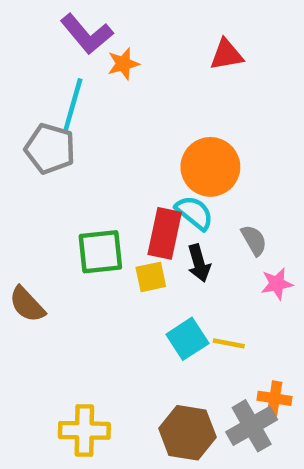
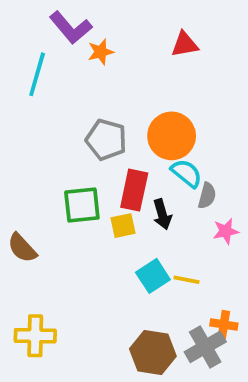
cyan line: (73, 105) -> (37, 74), moved
gray pentagon: (50, 149) -> (106, 140), moved
cyan semicircle: (194, 213) -> (187, 173), moved
gray semicircle: (254, 240) -> (207, 196), turned 45
yellow cross: (84, 430) -> (35, 336), moved

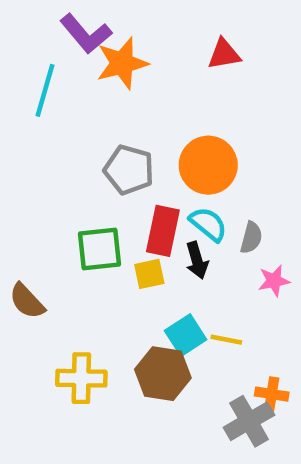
orange star: (101, 52) -> (122, 63), size x1.6
cyan semicircle: (187, 173) -> (208, 224), moved
yellow cross: (35, 336) -> (81, 378), moved
brown hexagon: (153, 353) -> (163, 374), moved

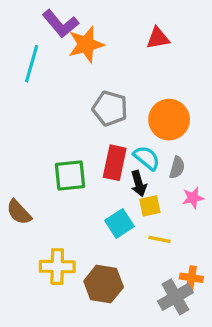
orange circle: (208, 165) -> (169, 120), moved
gray pentagon: (129, 170) -> (110, 108), moved
yellow square: (149, 274) -> (150, 206), moved
cyan square: (186, 335) -> (120, 223), moved
brown hexagon: (163, 374) -> (104, 284), moved

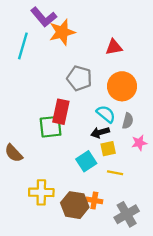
red triangle: (158, 38) -> (114, 47), moved
red rectangle: (115, 163) -> (61, 112), moved
black arrow: (139, 183) -> (100, 132), turned 90
orange cross: (191, 278) -> (94, 200), moved

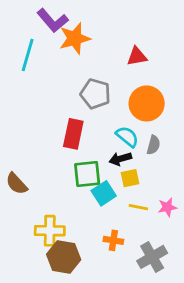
green square: (51, 127) -> (87, 174), moved
pink star: (139, 143) -> (167, 207), moved
brown hexagon: (75, 205) -> (64, 257), moved

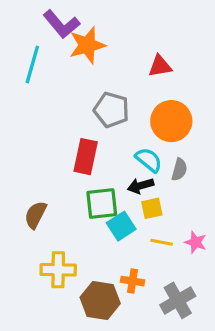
brown semicircle: (17, 184) -> (36, 215), moved, turned 70
pink star: (167, 207) -> (196, 242), turned 30
brown hexagon: (64, 257) -> (100, 300), moved

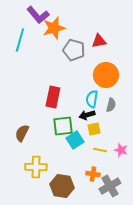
gray pentagon: (111, 110) -> (74, 50), moved
cyan semicircle: (149, 160) -> (92, 99), turned -120
orange cross: (132, 281) -> (93, 174), moved

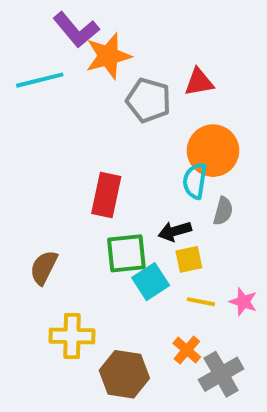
cyan line: (20, 40) -> (40, 80), turned 60
cyan semicircle: (92, 99) -> (195, 181), moved
orange cross: (93, 174) -> (187, 350), turned 32

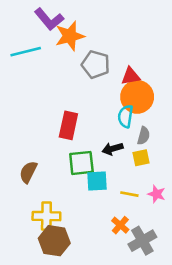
red triangle: (199, 82) -> (131, 76), moved
yellow square: (189, 259) -> (141, 158), moved
cyan square: (151, 282) -> (97, 181), turned 30
brown hexagon: (124, 374) -> (54, 241), moved

